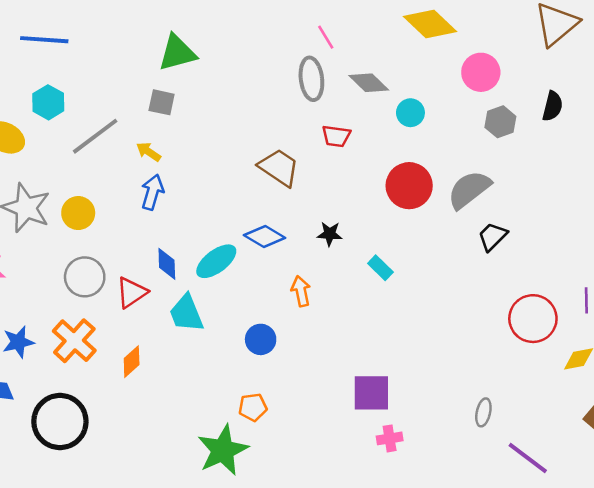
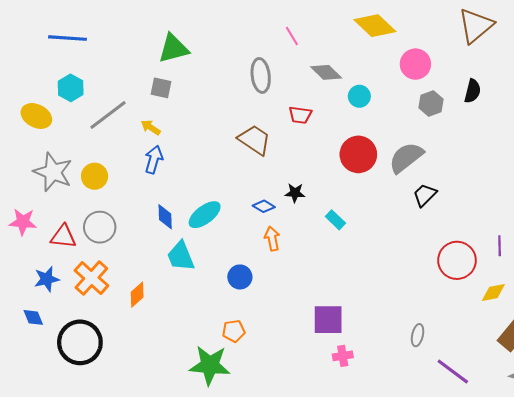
gray ellipse: (311, 79) -> (261, 75), moved
blue diamond: (265, 236) -> (264, 206), moved, size x0.7
red triangle: (132, 293) -> (63, 236), moved, turned 40
green star: (223, 450) -> (210, 365), turned 30

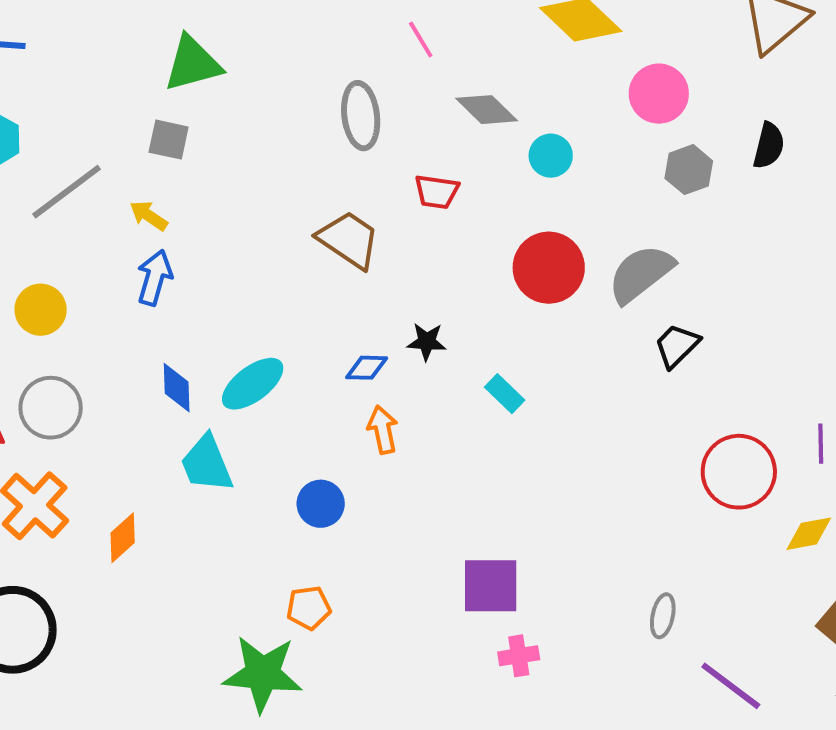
blue diamond: (264, 206) -> (367, 368), turned -30

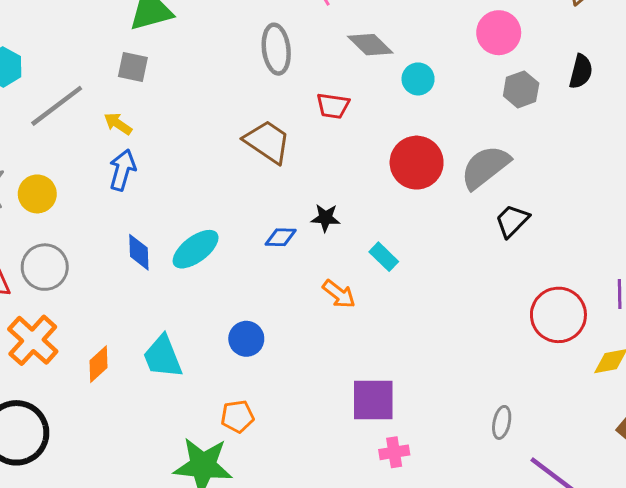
orange arrow: (383, 430) -> (339, 294), moved, turned 140
cyan trapezoid: (207, 464) -> (163, 357), moved

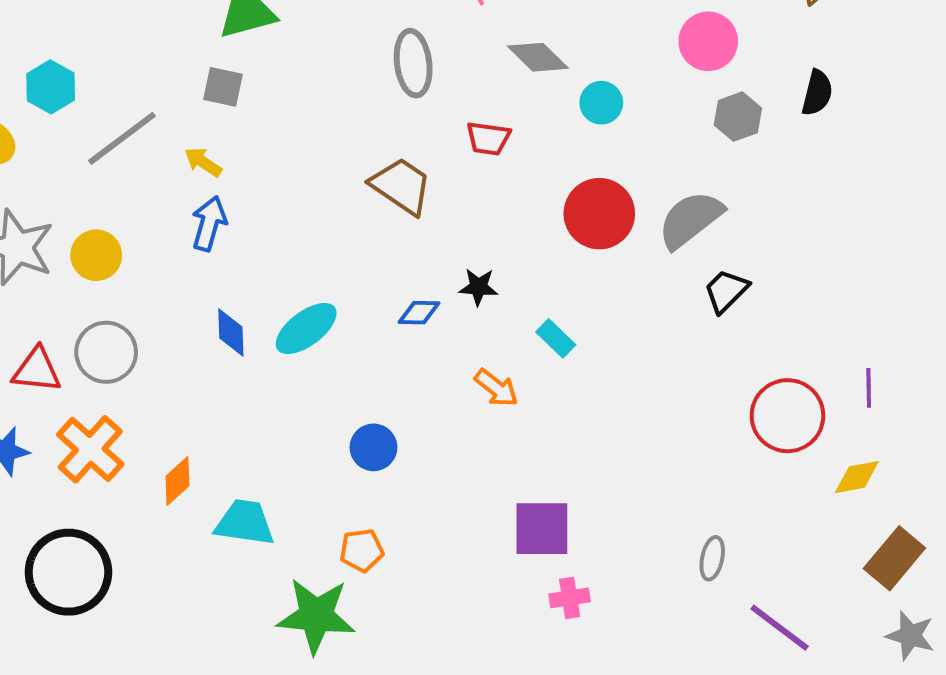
cyan trapezoid: (163, 357) -> (245, 523), moved, turned 120

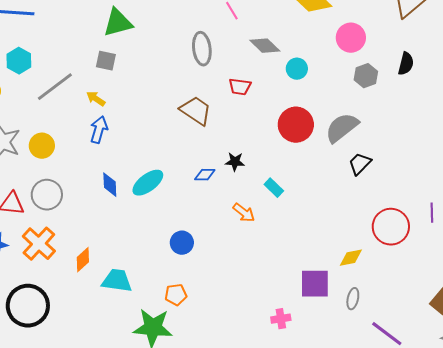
yellow diamond: (857, 477) -> (351, 258), moved
purple square: (542, 529) -> (315, 284), moved

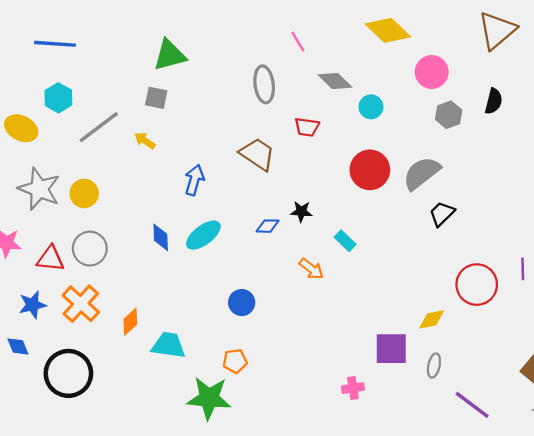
blue arrow: (99, 130) -> (194, 180), moved

